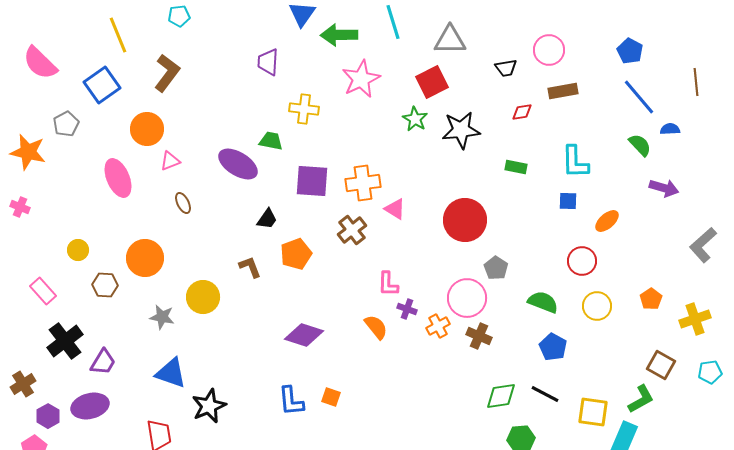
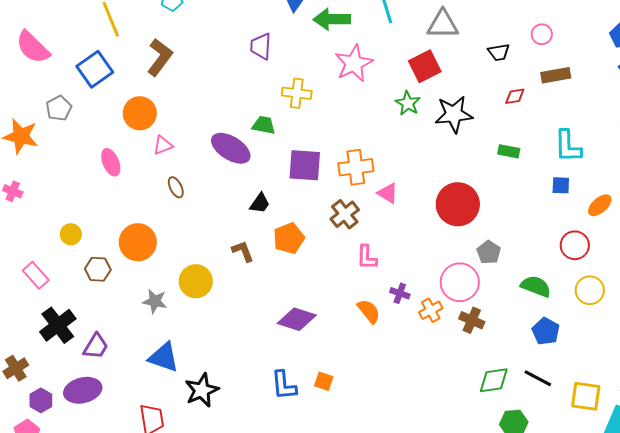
pink circle: (549, 50) -> (542, 34), size x0.7
pink ellipse: (118, 178) -> (111, 162), size x0.7
pink L-shape: (388, 284) -> (367, 257), moved

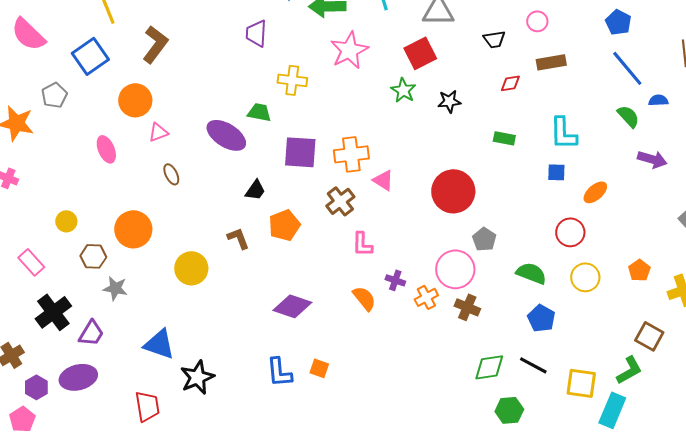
black star: (454, 114) -> (449, 101), size x0.6
gray star: (155, 301) -> (115, 288), moved

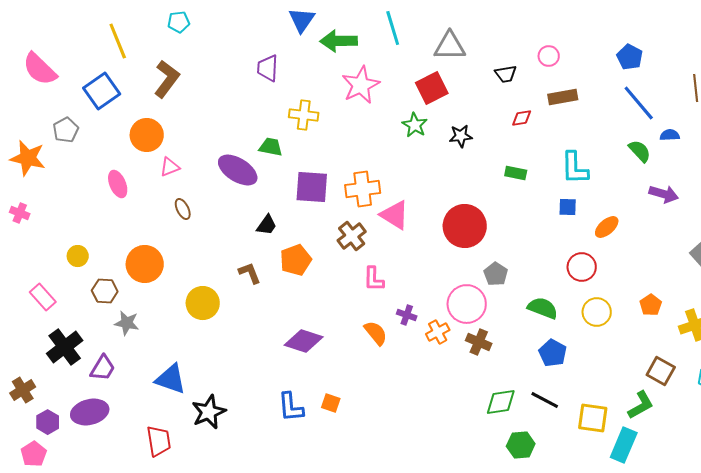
pink triangle: (383, 180) -> (395, 215), size x1.4

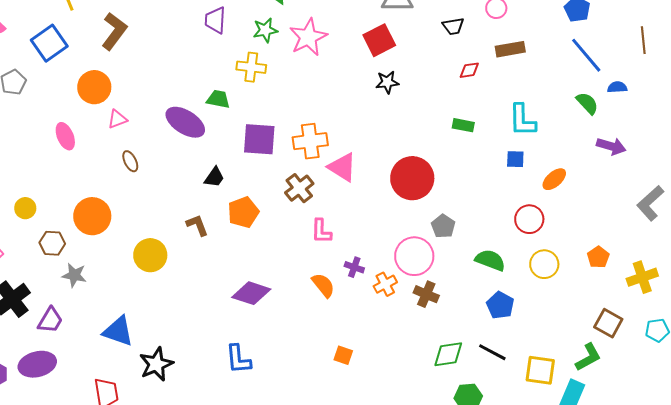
green star: (415, 125) -> (265, 30), moved, turned 30
black star: (461, 136) -> (387, 82), moved
orange square: (331, 403) -> (343, 355), moved

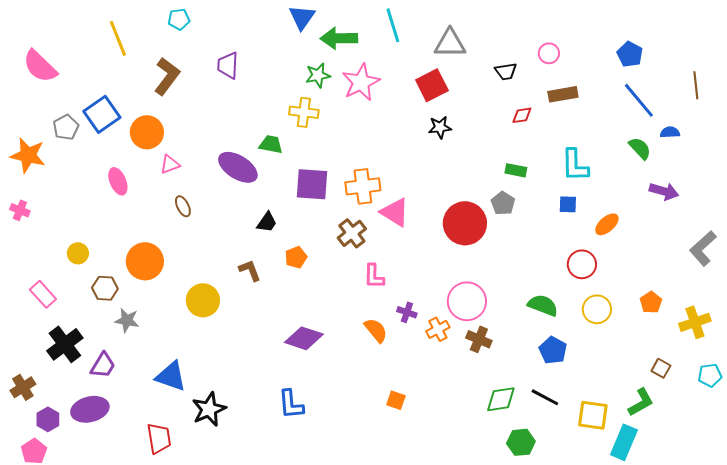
purple trapezoid: (215, 20) -> (228, 65), moved
blue square: (49, 43) -> (102, 114), moved
orange pentagon: (243, 212) -> (296, 257), size x0.7
gray pentagon: (443, 226) -> (503, 203), moved
brown square: (608, 323) -> (661, 368), size x0.7

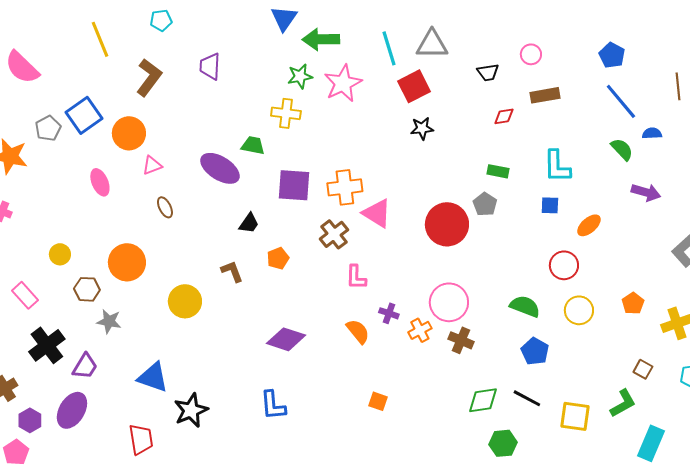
cyan line: (393, 25) -> (389, 48), moved
purple ellipse: (90, 409) -> (72, 410), turned -45
cyan rectangle: (624, 442) -> (651, 443), moved

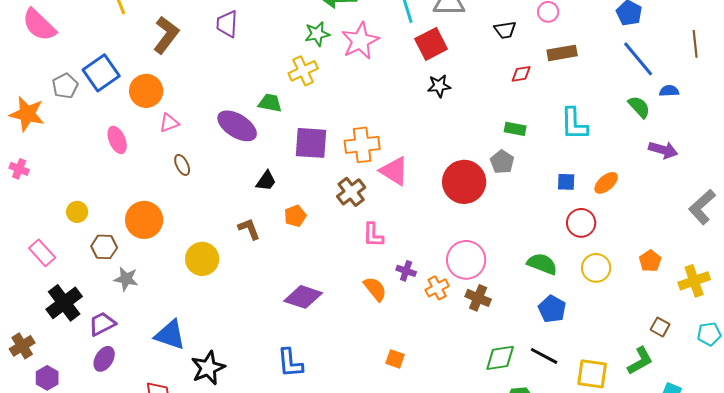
yellow cross: (286, 113) -> (303, 71), turned -32
blue square: (550, 205) -> (566, 182), moved
purple trapezoid: (85, 366) -> (102, 324), turned -148
purple ellipse: (72, 410) -> (104, 359), moved, size x0.7

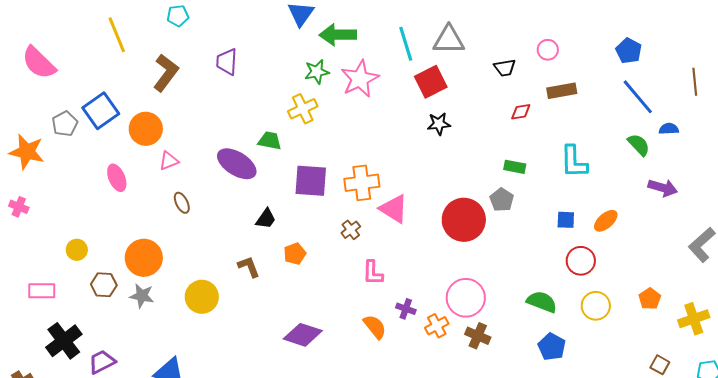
brown cross: (351, 192) -> (351, 230), size x0.7
pink rectangle: (42, 253) -> (42, 291), turned -48
gray star: (126, 279) -> (142, 296), moved

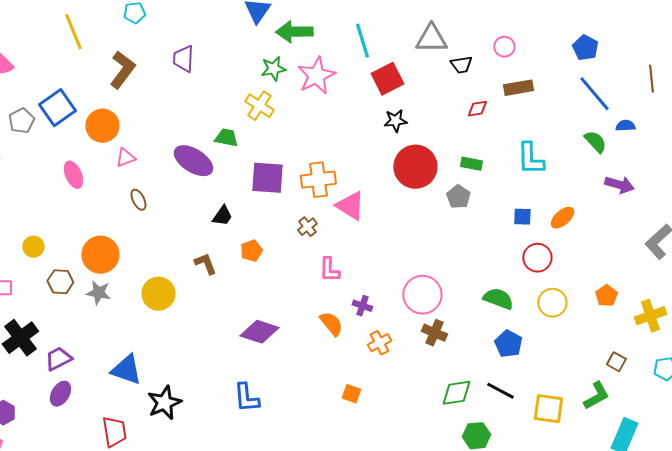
gray triangle: (449, 40) -> (431, 39), moved
yellow cross: (303, 109) -> (259, 106), turned -32
red circle: (464, 220) -> (415, 167), moved
orange cross: (437, 326) -> (379, 343), moved

